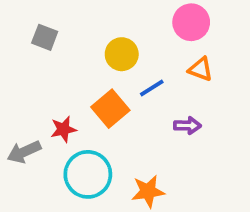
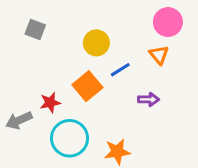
pink circle: (191, 22) -> (168, 22), moved
orange triangle: (201, 69) -> (159, 55), turned 30

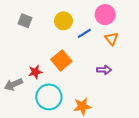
pink circle: (168, 22) -> (105, 15), moved
yellow circle: (96, 43) -> (63, 21), moved
blue line: (120, 70) -> (84, 33), moved

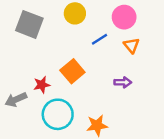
gray square: (25, 21) -> (29, 24), size x1.6
yellow circle: (63, 21) -> (75, 13), moved

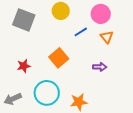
red star: (42, 85) -> (24, 66), moved
gray arrow: (16, 100) -> (13, 99), moved

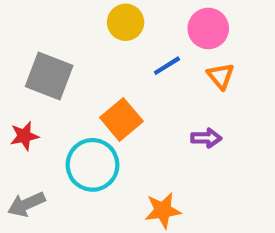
gray square: (24, 20) -> (49, 76), moved
red star: (24, 66) -> (24, 136), moved
cyan circle: (47, 93) -> (92, 165), moved

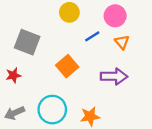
purple arrow: (206, 138) -> (114, 76), size x1.6
cyan circle: (92, 165) -> (52, 110), moved

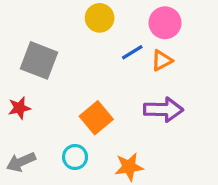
orange triangle: (122, 42) -> (162, 60), moved, turned 42
orange square: (67, 66) -> (96, 118), moved
cyan circle: (52, 110) -> (75, 157), size x0.6

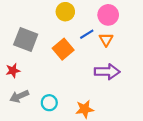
orange triangle: (162, 60) -> (106, 40), turned -32
orange square: (96, 118) -> (63, 49), moved
gray arrow: (21, 162) -> (19, 96), moved

